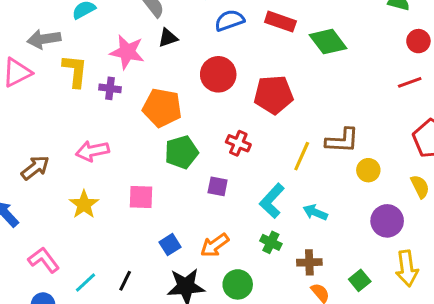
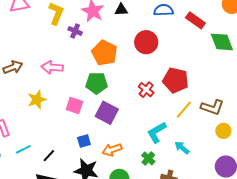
red pentagon: (274, 95) -> (176, 80), moved
green pentagon: (181, 152) -> (97, 83), moved
purple square: (218, 186) -> (107, 113), moved, size x1.6

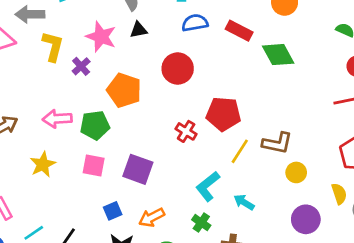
purple cross: (75, 31) -> (81, 66), turned 32
green pentagon: (97, 83) -> (95, 125), moved

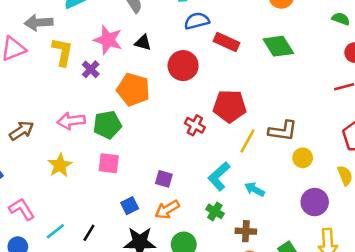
black triangle: (139, 30) -> (143, 43), moved, turned 30
red rectangle: (239, 31) -> (227, 42), moved
purple square: (138, 169) -> (164, 179), moved, size x0.6

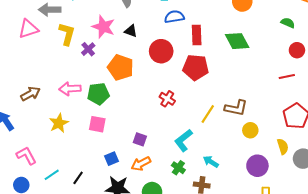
red rectangle: (227, 42) -> (197, 35), turned 60
red pentagon: (230, 106) -> (196, 67), moved
cyan arrow: (255, 189) -> (211, 162), moved

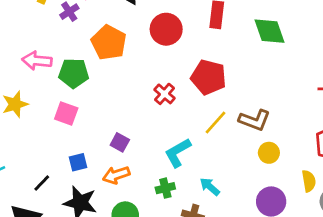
red pentagon: (196, 67) -> (209, 77), moved
green cross: (178, 168) -> (165, 188), turned 32
black line: (78, 178) -> (42, 183), moved

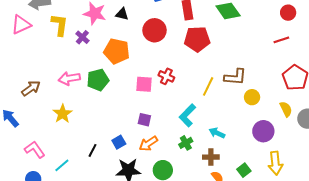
red pentagon: (209, 77) -> (197, 39), moved
pink square: (66, 113) -> (144, 84), moved
black line: (42, 183) -> (92, 150), moved

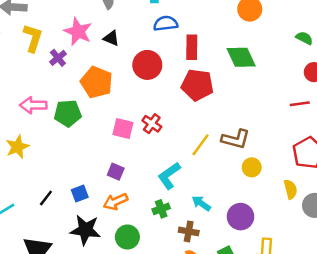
purple circle: (263, 131) -> (240, 217), moved

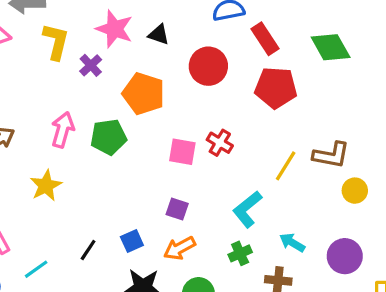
red rectangle: (192, 47) -> (265, 39), turned -30
pink arrow: (33, 105) -> (63, 130), turned 110

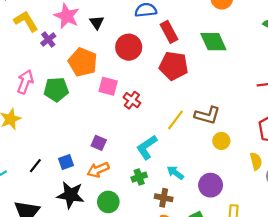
black triangle: (159, 35) -> (97, 23), turned 32
yellow L-shape: (56, 42) -> (26, 21), turned -50
pink square: (182, 152) -> (108, 86), moved

